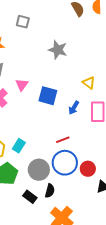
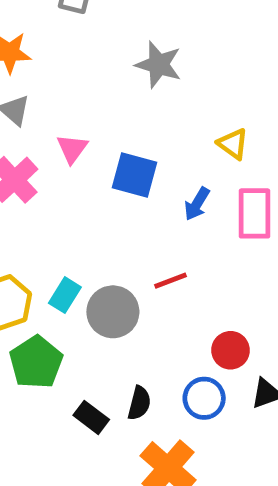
blue circle: (65, 163) -> (204, 398), moved, size x0.7
gray circle: (39, 170) -> (113, 312), moved

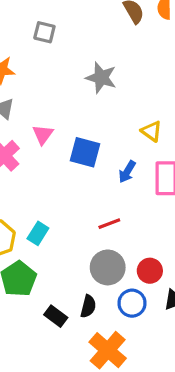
gray circle: (113, 312) -> (108, 267), moved

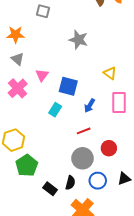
blue arrow: (127, 172) -> (90, 106), moved
cyan rectangle: (38, 233) -> (55, 110), moved
red circle: (150, 271) -> (109, 148), moved

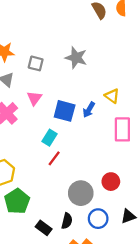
gray square: (43, 11) -> (36, 63), moved
blue arrow: (90, 106) -> (89, 110), moved
red line: (84, 131) -> (54, 158), moved, turned -32

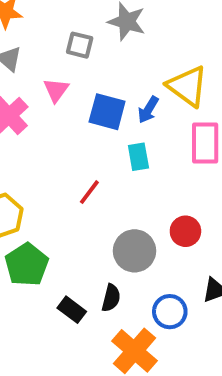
gray square: (36, 63) -> (80, 45), moved
yellow triangle: (112, 96) -> (187, 86), size x1.6
cyan rectangle: (49, 138) -> (138, 157), moved, turned -42
blue circle: (98, 219) -> (170, 312), moved

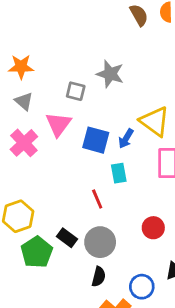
pink triangle: (56, 90) -> (58, 124), size x1.4
red line: (89, 192) -> (97, 199), moved, turned -60
gray circle: (135, 251) -> (100, 242), moved
black rectangle: (72, 310) -> (67, 238), moved

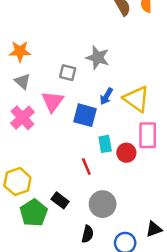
blue arrow: (126, 139) -> (106, 96), moved
red circle: (153, 228) -> (126, 153), moved
gray circle: (100, 242) -> (103, 204), moved

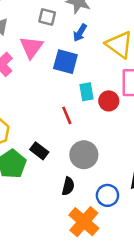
blue arrow: (106, 96) -> (80, 33), moved

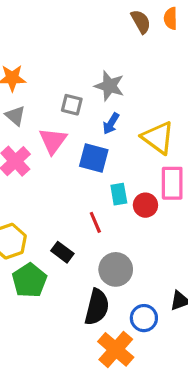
black rectangle: (39, 151) -> (62, 252), moved
black semicircle: (68, 186) -> (97, 307), size x1.6

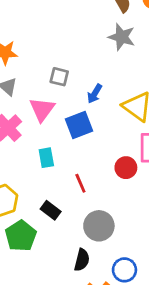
gray star: (109, 86) -> (122, 37), moved
blue square: (94, 158) -> (79, 125), turned -36
cyan rectangle: (119, 194) -> (46, 158), moved
black semicircle: (97, 307) -> (82, 260), size x0.7

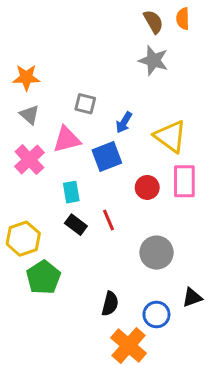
pink triangle: (42, 109) -> (67, 139), turned 40
red circle: (126, 168) -> (147, 187), moved
black rectangle: (51, 210) -> (76, 225), moved
gray circle: (99, 226) -> (156, 253), moved

